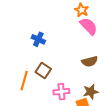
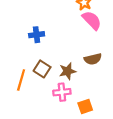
blue cross: (38, 39) -> (37, 35), turned -32
brown star: (91, 92) -> (67, 71), moved

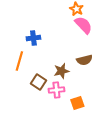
brown square: (42, 69) -> (38, 82), moved
orange line: (21, 80) -> (19, 61), moved

